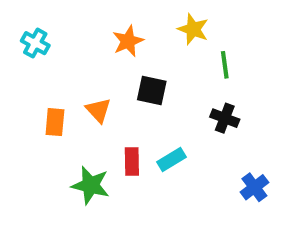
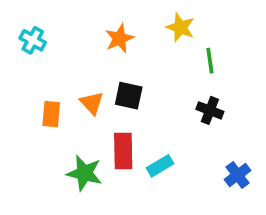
black square: (152, 90) -> (129, 96), moved
cyan rectangle: (171, 160) -> (160, 166), moved
red rectangle: (132, 162) -> (123, 151), size x1.4

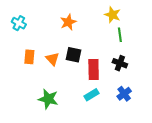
yellow star: (180, 27) -> (112, 15), moved
orange rectangle: (51, 114) -> (29, 57), moved
red rectangle: (123, 151) -> (94, 69), moved
blue cross: (238, 175) -> (124, 94), moved

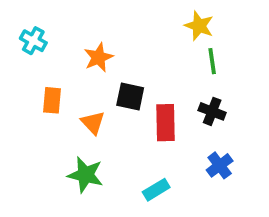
orange star: (68, 22) -> (98, 57), moved
orange triangle: (52, 59) -> (93, 123), moved
cyan rectangle: (91, 95) -> (156, 190), moved

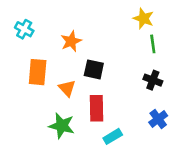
orange rectangle: (52, 100) -> (38, 72), size x1.4
red rectangle: (166, 123) -> (97, 108), moved

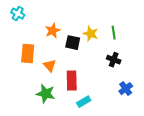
yellow star: (143, 18) -> (91, 34), moved
cyan cross: (24, 29) -> (18, 14), moved
black square: (94, 69) -> (73, 43), moved
blue cross: (158, 119) -> (126, 89), moved

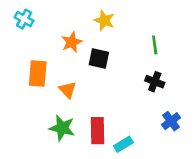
yellow star: (91, 34) -> (104, 20), moved
red rectangle: (72, 81) -> (98, 131), moved
cyan rectangle: (84, 102) -> (123, 144), moved

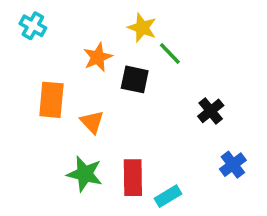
green line: (155, 45) -> (170, 54), moved, turned -36
black cross: (155, 82) -> (211, 111), turned 30

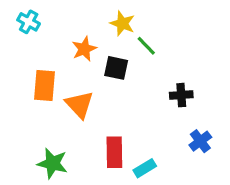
black cross: (211, 111) -> (181, 95), turned 35
orange triangle: (92, 122) -> (79, 105), size x1.4
green star: (85, 174) -> (52, 163), moved

